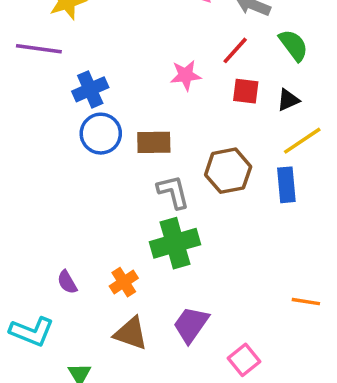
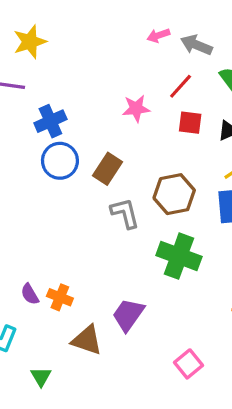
brown rectangle: (154, 142) -> (108, 169), turned -56
green cross: (175, 243) -> (179, 256), moved, turned 36
orange cross: (124, 282) -> (60, 297), moved, turned -35
purple trapezoid: (191, 325) -> (128, 315), moved

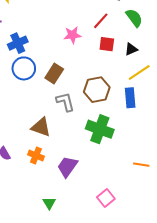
orange cross: (60, 297) -> (36, 155), moved
brown triangle: (87, 340) -> (41, 127), moved
green triangle: (41, 377) -> (49, 203), moved

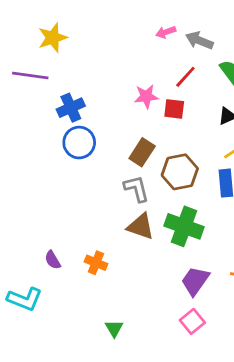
red square: (107, 44) -> (174, 109), moved
brown rectangle: (54, 73) -> (142, 152), moved
brown triangle: (41, 127) -> (141, 226), moved
purple trapezoid: (67, 167) -> (195, 281), moved

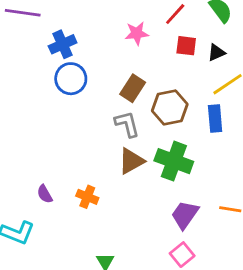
red square: (174, 109) -> (186, 46), moved
brown triangle: (141, 226) -> (131, 161), turned -48

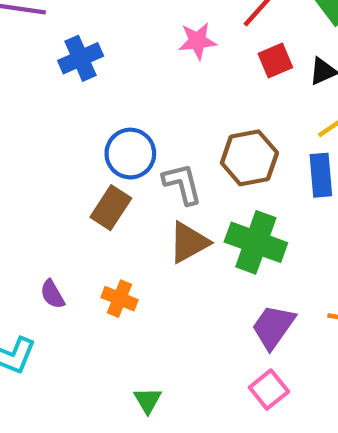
red square: (186, 46) -> (275, 60), turned -30
blue circle: (71, 79) -> (130, 154), moved
brown rectangle: (133, 88) -> (111, 208), moved

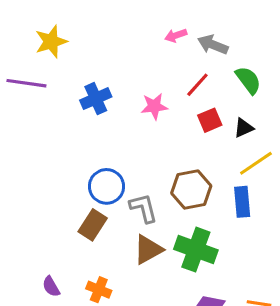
blue cross: (81, 58) -> (96, 99), moved

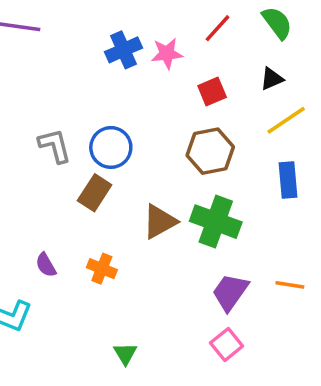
blue cross: (96, 99) -> (124, 50), moved
red square: (210, 120) -> (212, 91), moved
blue rectangle: (242, 202) -> (288, 180), moved
gray L-shape: (143, 208) -> (55, 146), moved

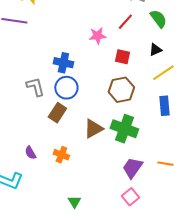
blue cross: (124, 50) -> (63, 63), moved, turned 36
red square: (212, 91) -> (122, 57), turned 35

